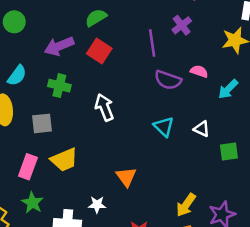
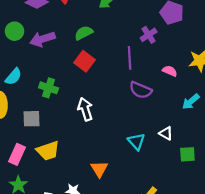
purple cross: (182, 25) -> (149, 35), moved
purple arrow: (59, 46) -> (43, 39), moved
pink semicircle: (199, 71) -> (170, 71), moved
cyan triangle: (164, 127) -> (136, 141), moved

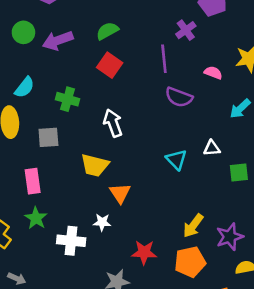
white triangle: (166, 133) -> (212, 148), turned -32
yellow trapezoid: (48, 151) -> (95, 165), moved, turned 35
pink rectangle: (17, 154) -> (33, 181), turned -30
orange triangle: (99, 169) -> (120, 193), moved

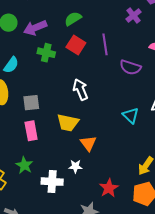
purple line: (164, 59) -> (105, 44), moved
green cross: (68, 99) -> (46, 53), moved
pink rectangle: (33, 181) -> (31, 131), moved
red star: (144, 252) -> (109, 188), turned -30

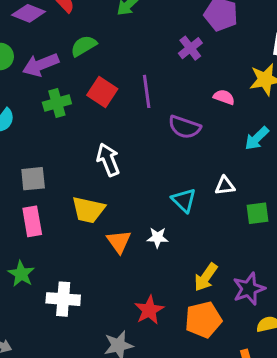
green semicircle: (73, 19) -> (84, 46), moved
green cross: (46, 53) -> (57, 103), turned -30
white star: (75, 166) -> (157, 238), moved

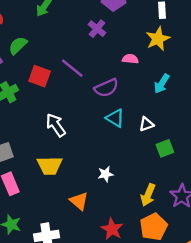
purple line: (147, 91) -> (72, 68), turned -30
purple semicircle: (185, 127) -> (106, 88), turned -30
cyan triangle: (184, 200) -> (115, 118), moved
green square: (257, 213) -> (165, 148), moved
orange triangle: (119, 242) -> (79, 201), moved

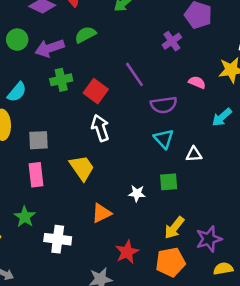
red square: (40, 76) -> (96, 91), moved
green square: (165, 148) -> (169, 182), moved
yellow trapezoid: (50, 166) -> (82, 168), turned -140
orange triangle: (79, 201) -> (101, 213), turned 36

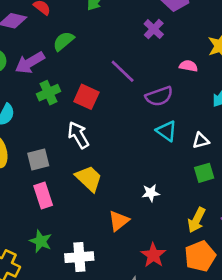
white arrow: (100, 128) -> (78, 135), moved
green square: (169, 182) -> (204, 173), moved

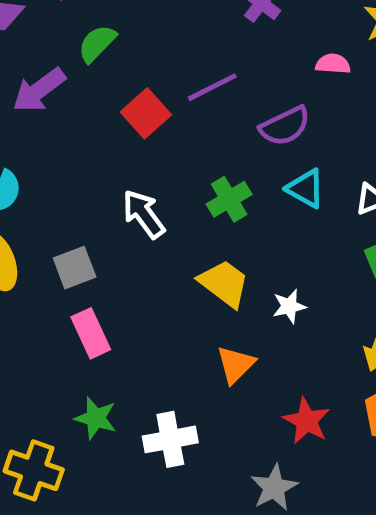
purple line: (123, 71) -> (212, 87), turned -64
green cross: (48, 93) -> (229, 199), moved
red square: (86, 97) -> (146, 113), moved, turned 30
yellow trapezoid: (89, 179) -> (224, 283), moved

